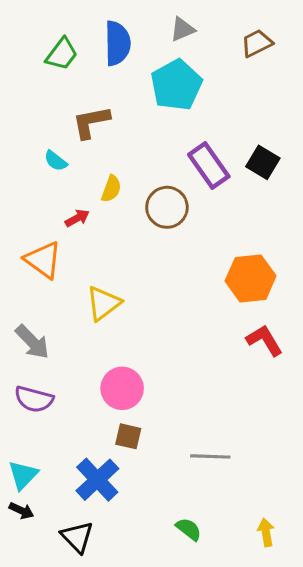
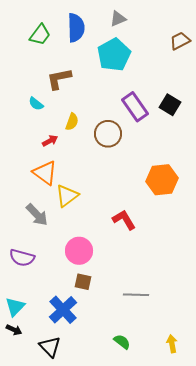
brown trapezoid: (257, 43) -> (180, 41), moved
orange triangle: (43, 260) -> (45, 173), moved
red L-shape: (264, 340) -> (124, 220), moved
gray arrow: (32, 342) -> (37, 215), moved

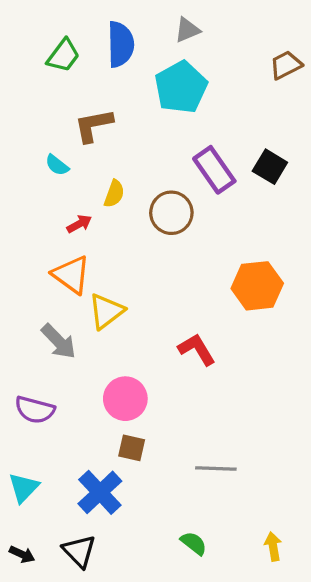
black arrow: (14, 330) -> (22, 554), moved

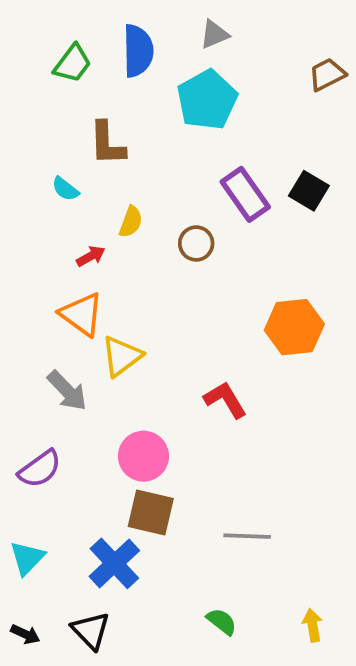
brown L-shape: (94, 125) -> (107, 144), turned -81
brown circle: (171, 213) -> (196, 243), size x0.7
purple semicircle: (35, 410) -> (40, 469), turned -51
brown square: (132, 448) -> (151, 512), size x1.5

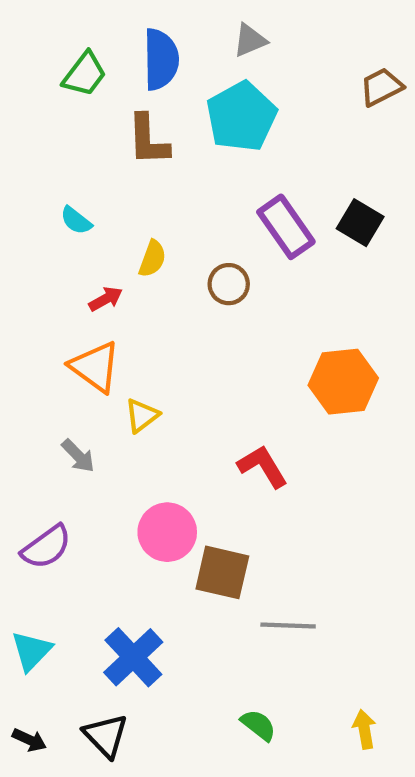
brown L-shape: (107, 144) -> (148, 140), moved
yellow triangle: (122, 356) -> (142, 416), size x0.7
gray arrow: (67, 391) -> (78, 456), size x0.7
brown square: (151, 512) -> (222, 572), moved

